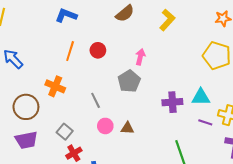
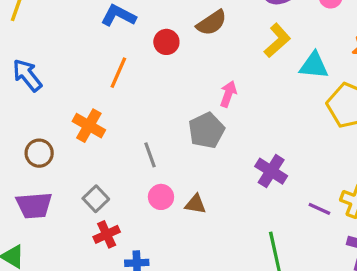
red circle: (98, 50) -> (166, 42), moved
cyan triangle: (201, 97) -> (314, 66), moved
purple cross: (172, 102) -> (271, 171), turned 30
brown circle: (26, 107) -> (39, 153), size x0.7

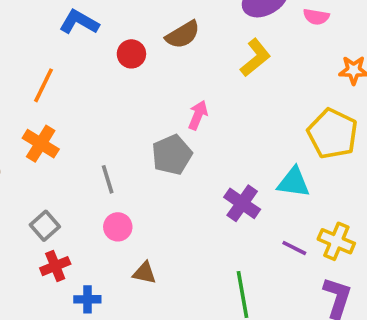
cyan triangle: (314, 66) -> (294, 182), moved
orange line: (118, 73) -> (43, 85), moved
brown triangle: (195, 204) -> (144, 273), moved

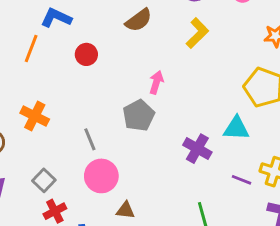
red circle: (131, 54) -> (86, 54), moved
orange line: (43, 85) -> (31, 48), moved
pink circle: (118, 227) -> (101, 176), size x1.5

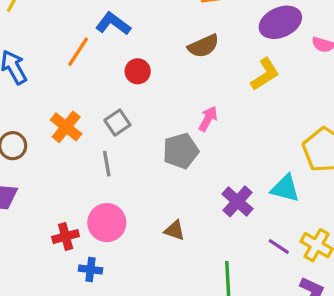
gray line: (90, 139) -> (107, 164), moved
pink circle: (101, 176) -> (107, 223), moved
gray square: (44, 180) -> (117, 123), moved
brown triangle: (126, 210) -> (175, 230), moved

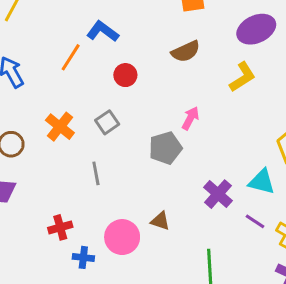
gray line: (107, 164) -> (96, 173), moved
pink circle: (107, 223) -> (122, 237), moved
purple line: (279, 246) -> (255, 221), moved

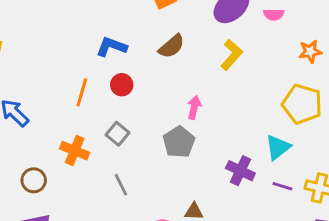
blue L-shape: (103, 31) -> (111, 47), moved
orange line: (71, 57) -> (82, 92), moved
cyan triangle: (262, 182) -> (278, 147), turned -36

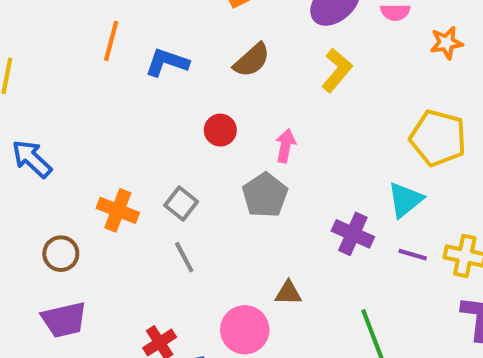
orange star: (310, 51) -> (446, 43), moved
red circle: (122, 85) -> (220, 130), moved
orange line: (82, 92) -> (111, 41), moved
gray square: (117, 134) -> (181, 204), moved

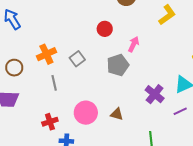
orange cross: (118, 210) -> (46, 54), turned 30
purple line: (413, 255) -> (180, 111), turned -56
gray line: (184, 257) -> (54, 83), moved
pink circle: (245, 330) -> (86, 113), moved

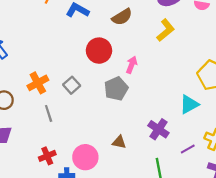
red circle: (105, 29) -> (99, 51), size x1.5
purple cross: (155, 94) -> (158, 129), moved
purple line: (180, 111) -> (188, 149), moved
pink circle: (86, 113) -> (85, 157), moved

